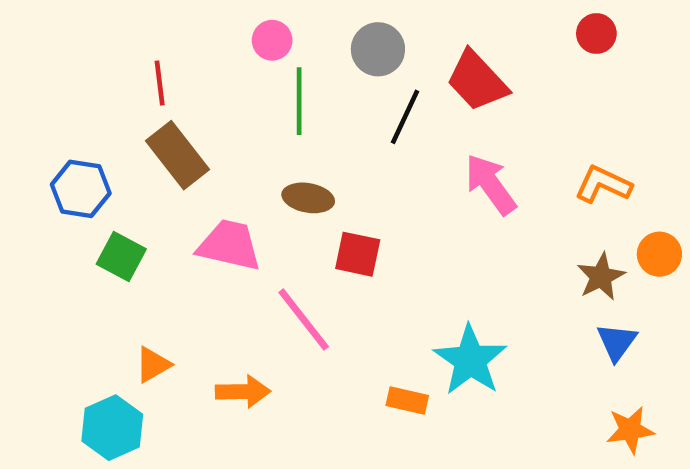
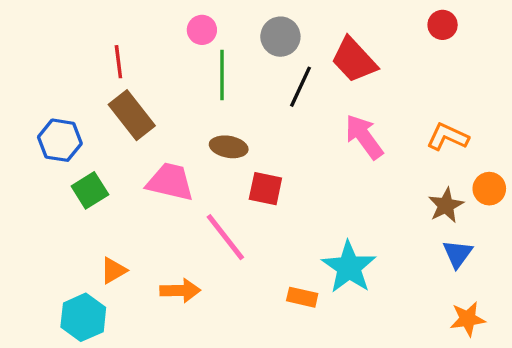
green square: (121, 256) -> (90, 190), turned 30

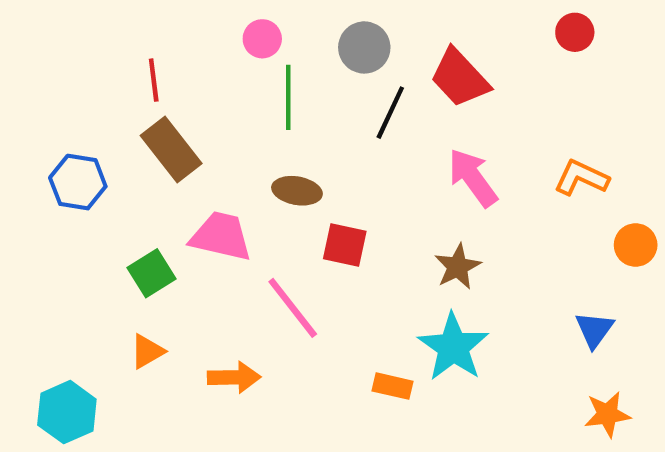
green square: (90, 190) -> (152, 273), moved
brown star: (446, 205) -> (458, 267), moved
cyan hexagon: (83, 317) -> (67, 412), moved

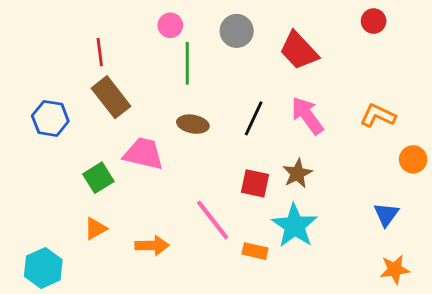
black line: (390, 113) -> (254, 118), moved
red square: (345, 245) -> (255, 183), moved
pink line: (293, 308) -> (213, 220), moved

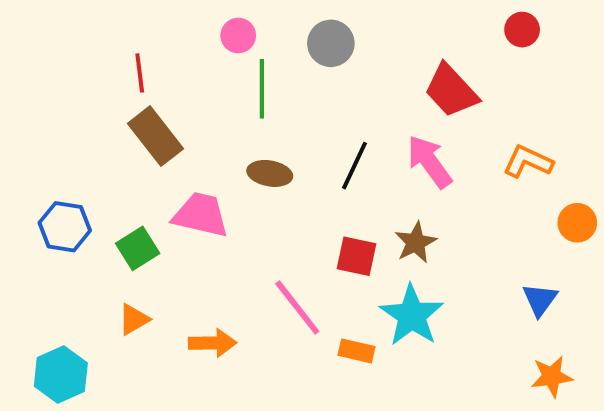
red trapezoid: (299, 51) -> (451, 91), moved
blue hexagon: (50, 118) -> (65, 227), moved

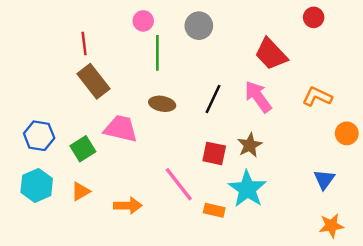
cyan hexagon: (61, 375) -> (37, 185), moved

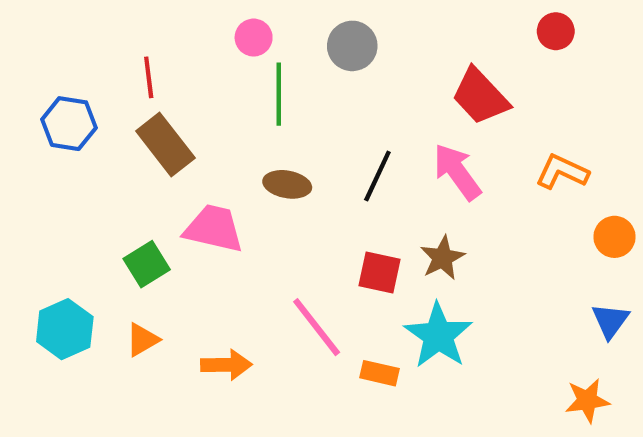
blue hexagon: (39, 136) -> (69, 124), moved
blue triangle: (324, 180) -> (610, 321), moved

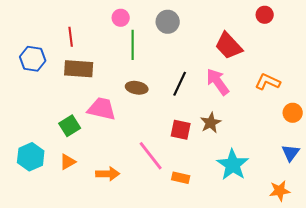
brown rectangle: (165, 145) -> (79, 69), turned -48
cyan star: (438, 335) -> (233, 165), moved

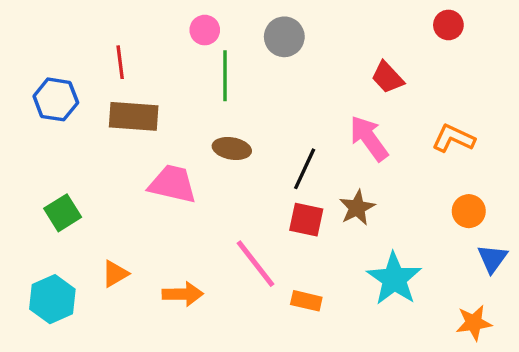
red trapezoid: (229, 46) -> (388, 77), size x0.7
black line: (180, 84) -> (305, 169), moved
orange circle: (293, 113) -> (469, 211), moved
green square: (70, 126) -> (63, 213), moved
cyan hexagon: (31, 157) -> (52, 299), moved

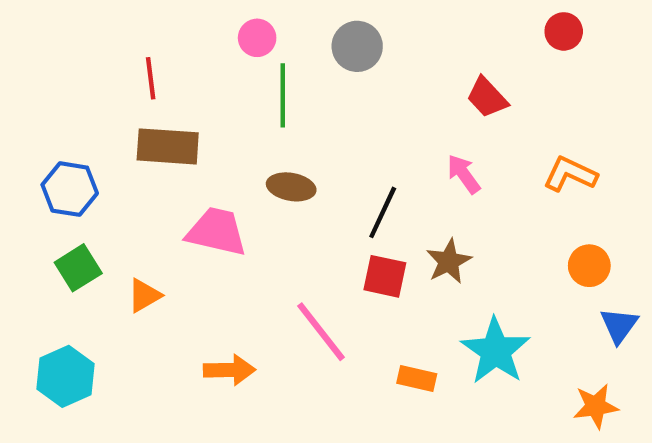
blue hexagon: (56, 99) -> (70, 189), moved
pink arrow: (369, 138) -> (464, 174), size x0.7
orange triangle: (115, 274) -> (144, 295), moved
orange rectangle: (306, 301) -> (417, 379), moved

